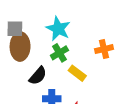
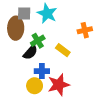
gray square: (15, 29) -> (24, 13), moved
green cross: (59, 53) -> (38, 41), moved

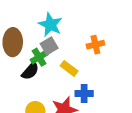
gray square: (24, 13) -> (49, 46), moved, turned -32
blue cross: (42, 71) -> (84, 94), moved

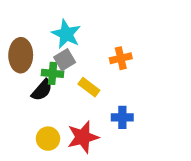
green cross: (39, 57) -> (53, 73), turned 36
blue cross: (84, 94) -> (122, 117), moved

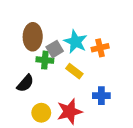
cyan star: (66, 34) -> (76, 42), moved
brown ellipse: (21, 55) -> (33, 37), moved
black semicircle: (42, 90) -> (25, 83), moved

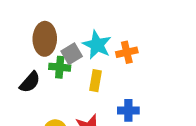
yellow rectangle: (74, 71) -> (96, 81), turned 63
black semicircle: (25, 83) -> (30, 82), moved

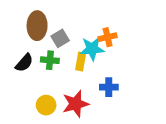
cyan star: (97, 45) -> (92, 49), moved, turned -30
green cross: (60, 67) -> (50, 60), moved

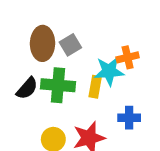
gray square: (60, 38) -> (70, 45), moved
green cross: (50, 60) -> (58, 85), size x1.5

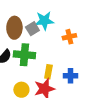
cyan star: (109, 71) -> (44, 21), moved
yellow rectangle: (95, 87) -> (48, 72), moved

